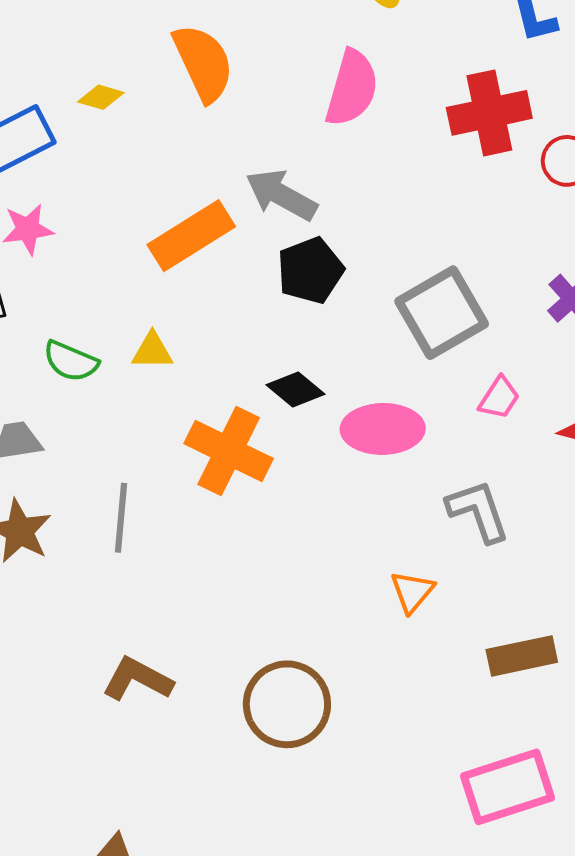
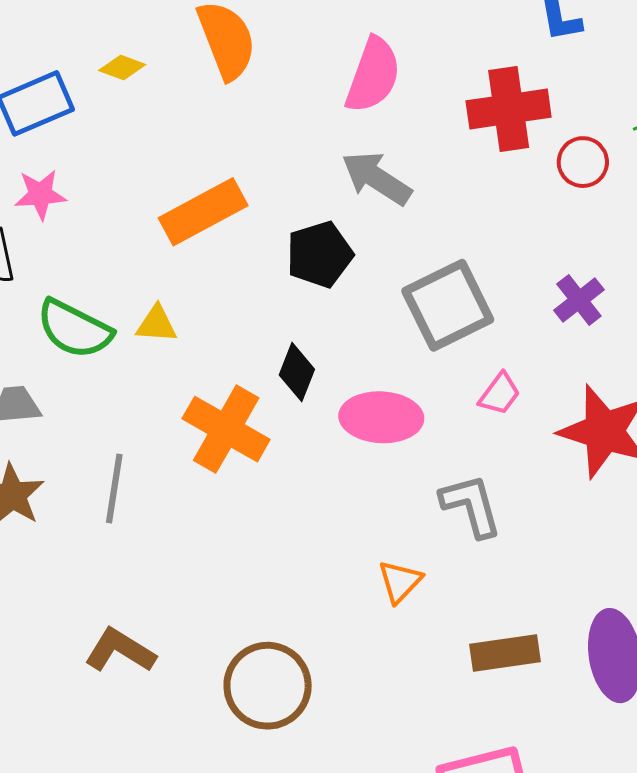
gray arrow: (281, 195) -> (377, 178), moved
green semicircle: (71, 361) -> (74, 329), size x1.4
black diamond: (296, 389) -> (297, 372), turned 68

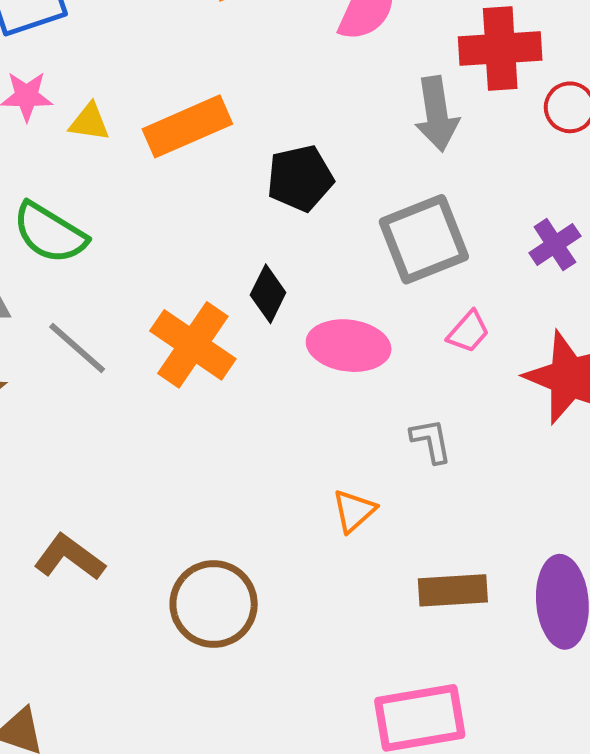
gray arrow: (377, 178) -> (437, 114), moved, turned -136
yellow triangle: (157, 324) -> (89, 122), moved
gray line: (114, 489) -> (77, 348), moved, turned -62
gray L-shape: (471, 506) -> (431, 441), size x0.7

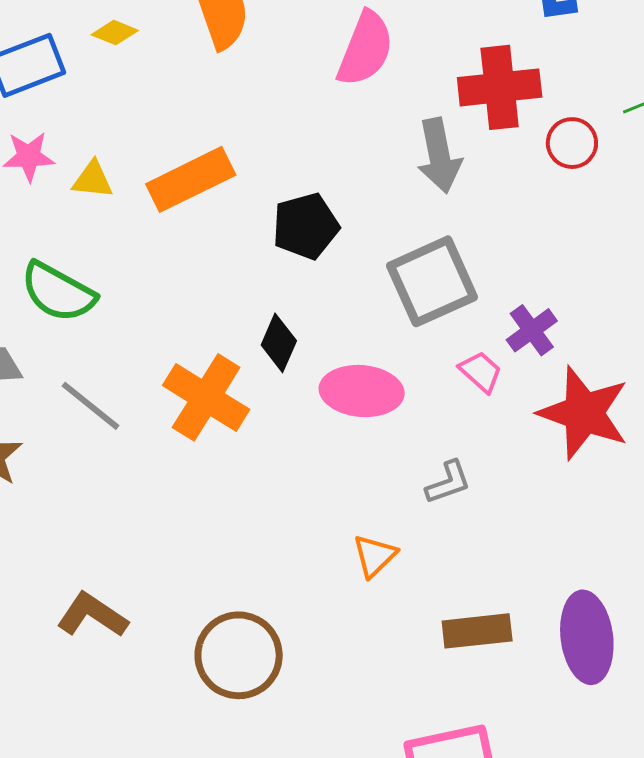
purple cross: (555, 245) -> (532, 330), moved
pink trapezoid: (468, 332) -> (481, 372), turned -87
gray L-shape: (431, 441) -> (448, 482), turned 84

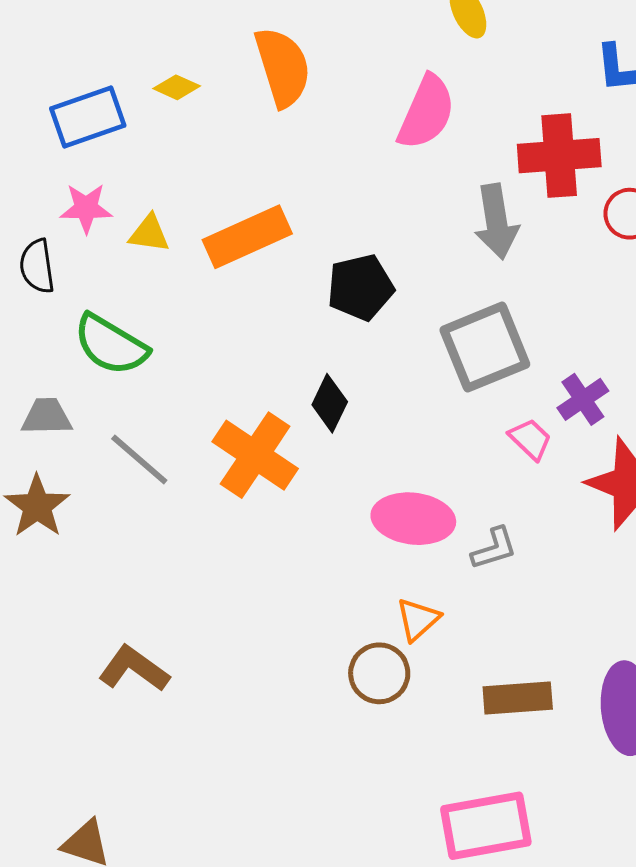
pink ellipse: (362, 391) -> (413, 519), moved
brown circle: (239, 655) -> (379, 673), moved, size x0.7

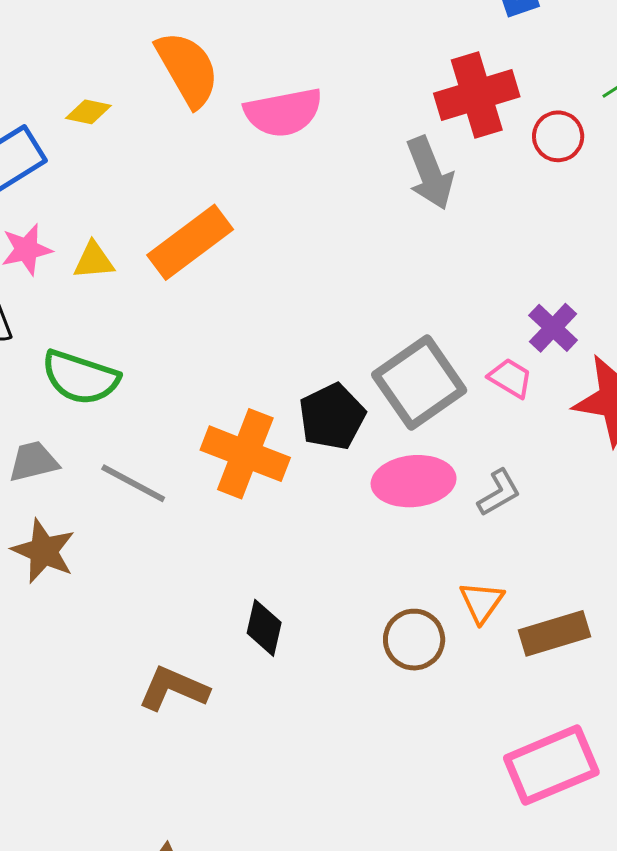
pink semicircle: (426, 112) -> (283, 112), moved, turned 68
black pentagon: (360, 287) -> (332, 417), moved
gray square: (485, 347) -> (419, 382), moved
black diamond: (330, 403) -> (264, 628), moved
orange triangle: (418, 619) -> (482, 602), moved

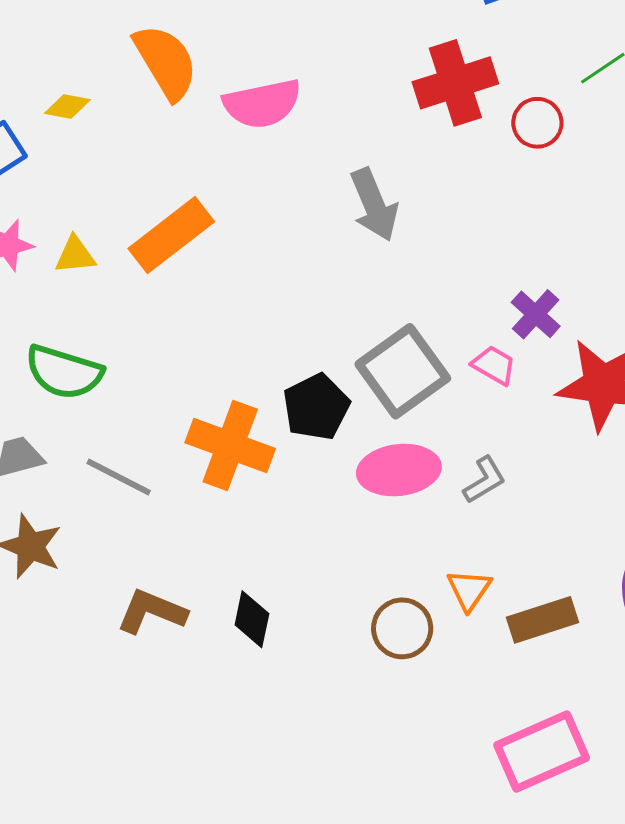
gray arrow: (430, 173) -> (374, 205), moved
brown L-shape: (173, 689) -> (152, 612), moved

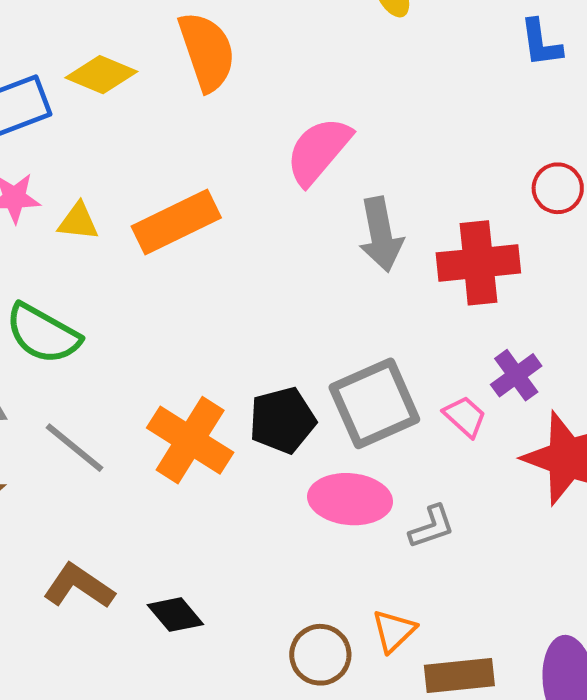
red cross: (455, 83) -> (478, 263), moved
pink semicircle: (262, 104) -> (318, 151), moved, turned 130
yellow diamond: (67, 106) -> (101, 75), size x1.5
black diamond: (252, 619) -> (175, 615), turned -64

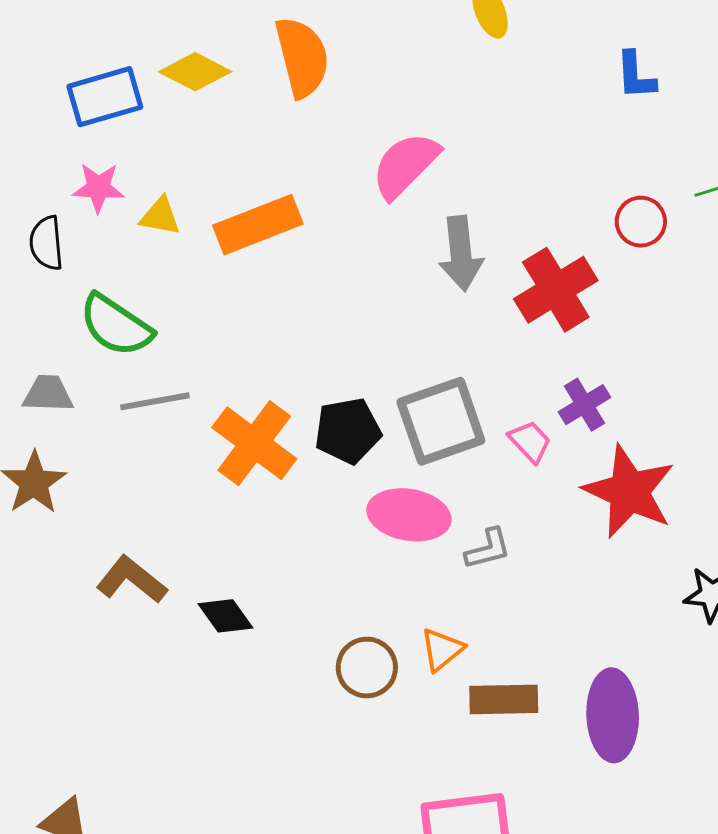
red cross: (478, 263) -> (556, 290), turned -30
gray line: (75, 448) -> (155, 401), moved, turned -54

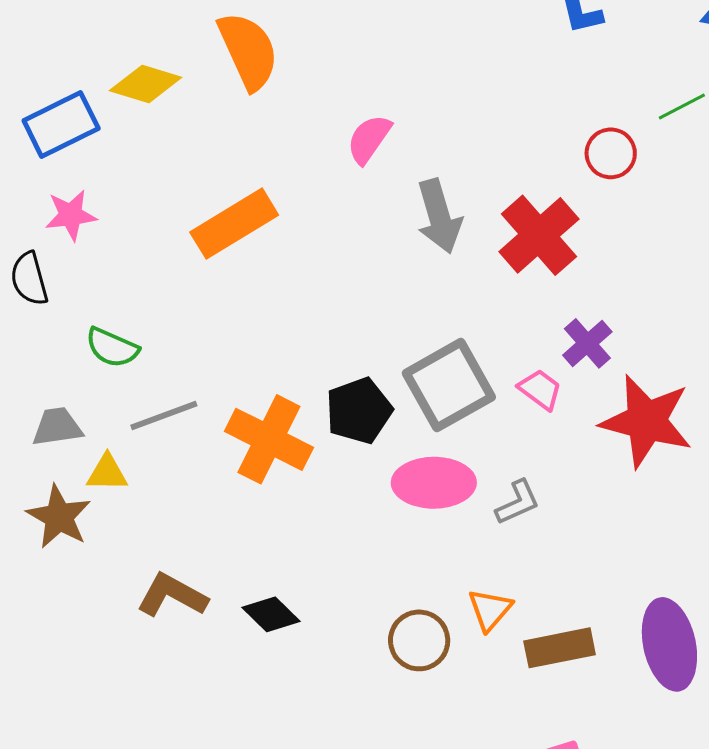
pink semicircle: (405, 165) -> (369, 139), size x0.7
yellow triangle: (160, 216) -> (107, 473), moved
green semicircle: (116, 325) -> (112, 348), size x0.7

